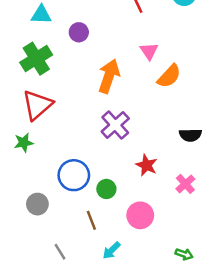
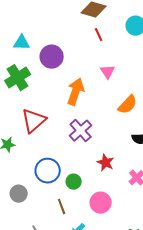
purple circle: (79, 32) -> (52, 57), size x1.5
orange semicircle: (169, 76) -> (128, 105), moved
red triangle: (37, 105) -> (34, 121), moved

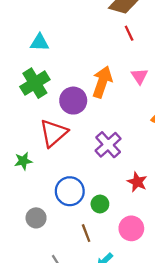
purple circle: (52, 57) -> (73, 101), moved
orange arrow: (76, 92) -> (102, 82), moved

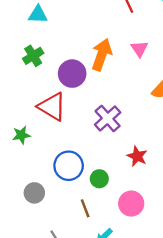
green cross: (35, 83) -> (33, 56), size x0.7
red triangle: (53, 133) -> (52, 107), turned -48

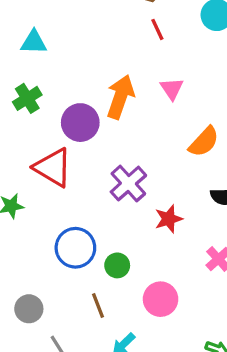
red star: (137, 156) -> (169, 219), moved, turned 30
gray circle: (34, 193) -> (29, 309), moved

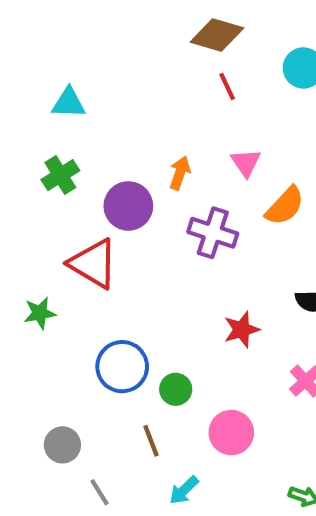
orange arrow: (120, 97) -> (180, 173), size x0.6
orange semicircle: (204, 142) -> (285, 206), moved
purple cross: (128, 184) -> (213, 233), moved, turned -30

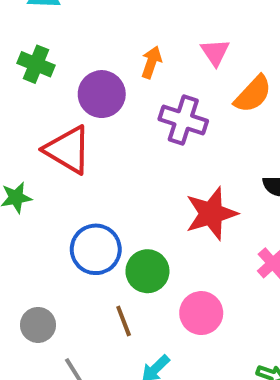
green cross: (60, 175) -> (36, 64), turned -36
red star: (242, 330) -> (211, 214), size x1.5
green circle: (176, 389) -> (147, 271), size x1.4

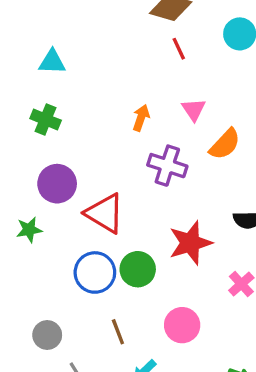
purple circle: (102, 94) -> (57, 184), moved
red triangle: (68, 150) -> (105, 213), moved
green circle: (147, 271) -> (138, 269), moved

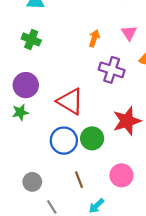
purple circle: (57, 184) -> (26, 85), moved

